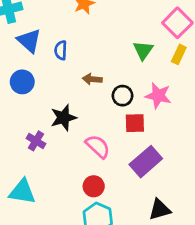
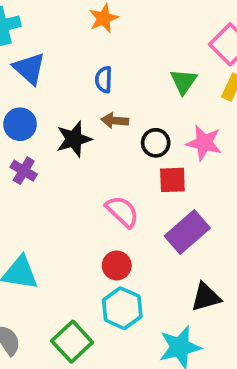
blue semicircle: (61, 50) -> (104, 80), moved
black star: (63, 118) -> (74, 139), moved
purple cross: (36, 141) -> (24, 171), moved

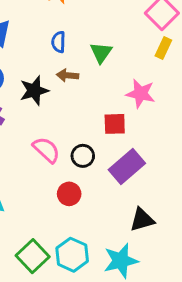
green triangle: (184, 81) -> (101, 53), moved
black circle: (156, 143) -> (83, 156), moved
pink semicircle: (122, 212) -> (46, 150), moved
cyan hexagon: (122, 308) -> (72, 255), moved

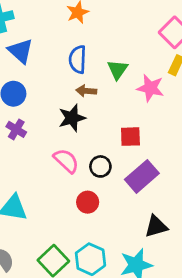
blue semicircle: (58, 42) -> (78, 59), size x1.4
black star: (34, 91) -> (72, 118), moved
pink star: (141, 94) -> (150, 88), moved

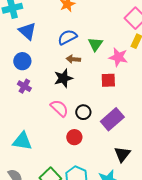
blue semicircle: (78, 59) -> (67, 37), turned 60
red square: (130, 137) -> (108, 80), moved
black triangle: (156, 226) -> (122, 154), turned -36

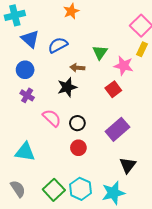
blue semicircle: (67, 37) -> (58, 45), moved
red square: (108, 80) -> (113, 89), turned -35
pink semicircle: (59, 108) -> (52, 118), moved
black circle: (83, 112) -> (77, 123), moved

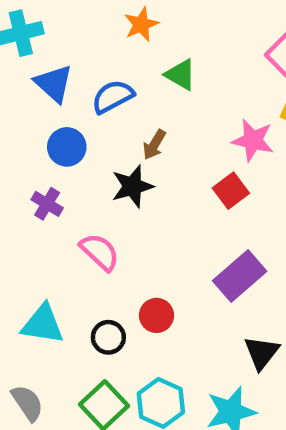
green triangle: (100, 52) -> (181, 75), moved, turned -35
brown arrow: (77, 68) -> (154, 145), turned -64
blue circle: (25, 70) -> (67, 147), moved
black circle: (77, 123) -> (108, 337), moved

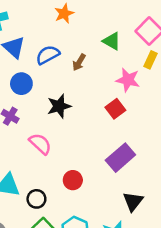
green triangle: (181, 75) -> (112, 41), moved
brown arrow: (154, 145) -> (79, 62), moved
black circle: (108, 337) -> (36, 199), moved

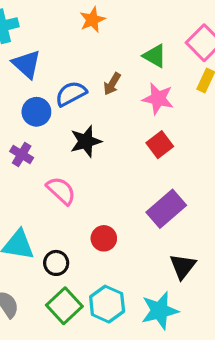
blue semicircle: (48, 55) -> (71, 94), moved
pink star: (128, 80) -> (158, 99), moved

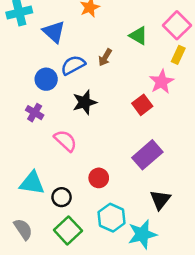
blue triangle: (27, 64) -> (54, 32), moved
pink star: (158, 99) -> (162, 82), moved, turned 30
cyan hexagon: (107, 304) -> (112, 218), moved

